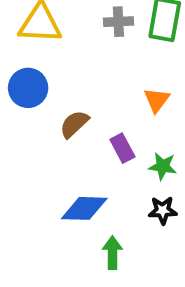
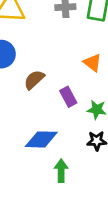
orange triangle: (157, 100) -> (92, 63), turned -30

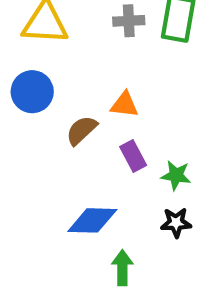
orange triangle: (92, 63) -> (124, 105), moved, turned -30

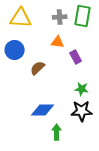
orange triangle: (124, 105) -> (58, 42), moved
purple rectangle: (133, 156) -> (76, 57), moved
black star: (176, 223) -> (82, 111), size x1.5

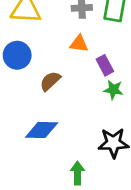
green star: (82, 89) -> (113, 90), moved
blue diamond: (43, 110) -> (42, 130), moved

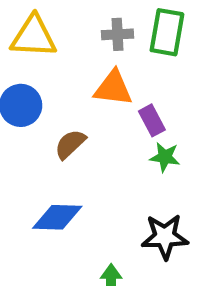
orange triangle: (79, 44) -> (113, 88), size x1.4

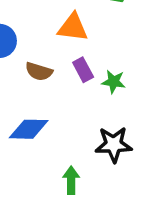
purple rectangle: (152, 120) -> (83, 70), moved
brown semicircle: (70, 144) -> (39, 71), turned -120

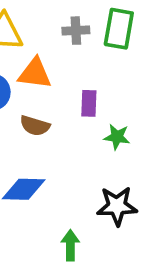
orange triangle: (73, 27) -> (35, 73), moved
purple rectangle: (83, 70) -> (89, 103), moved, turned 30

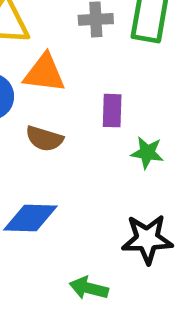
green arrow: (70, 245) -> (89, 288), turned -76

